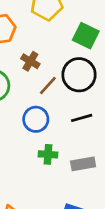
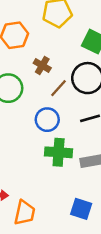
green cross: (48, 154) -> (59, 152), size x1.5

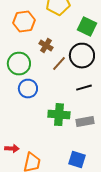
blue circle: (47, 120) -> (28, 89), moved

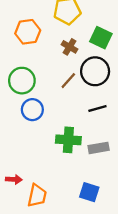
brown cross: (46, 46) -> (70, 47), moved

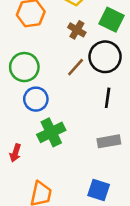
black line: (97, 108) -> (108, 98), turned -66
green cross: (68, 140) -> (51, 132), moved, turned -30
red arrow: (14, 179) -> (15, 153), moved, turned 105

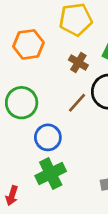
blue circle: (36, 99) -> (48, 137), moved

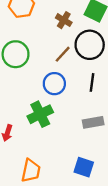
blue circle: (48, 137) -> (54, 84), moved

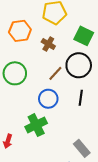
brown cross: (64, 20) -> (48, 44), moved
gray rectangle: (93, 122) -> (82, 148), moved, turned 60

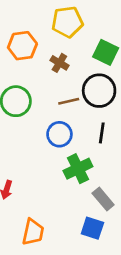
brown line: (55, 73) -> (69, 101), turned 35
green cross: (36, 125) -> (78, 169), moved

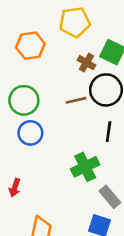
brown cross: (59, 63) -> (86, 63), moved
blue circle: (59, 134) -> (30, 133), moved

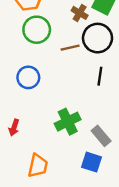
green circle: (24, 100) -> (37, 30), moved
green cross: (85, 167) -> (68, 122), moved

